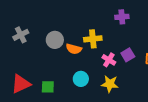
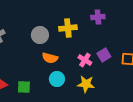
yellow cross: (93, 39) -> (68, 28), moved
gray circle: (55, 40) -> (40, 35), moved
orange semicircle: (74, 49) -> (50, 58), moved

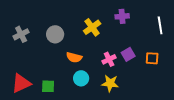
yellow cross: (68, 28) -> (92, 27), turned -30
gray circle: (40, 35) -> (55, 34), moved
pink cross: (85, 60) -> (109, 59), turned 32

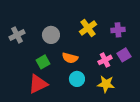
purple cross: (122, 16) -> (118, 30), moved
red triangle: (21, 83) -> (38, 84), moved
green square: (48, 86) -> (43, 62), moved, turned -32

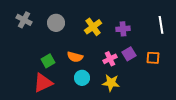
gray cross: (17, 35) -> (24, 20), moved, turned -35
gray circle: (51, 35) -> (56, 23), moved

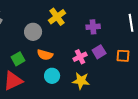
gray circle: (56, 23) -> (33, 32), moved
yellow cross: (93, 27) -> (57, 17), moved

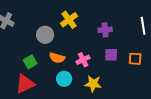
purple square: (99, 52) -> (111, 55), turned 32
pink cross: (80, 57) -> (83, 60), moved

